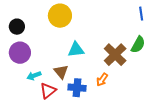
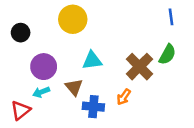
purple circle: (20, 53) -> (44, 67), moved
red triangle: (48, 91) -> (21, 110), moved

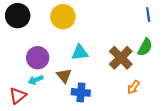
black circle: (21, 33) -> (18, 16), moved, size x1.5
orange arrow: (124, 97) -> (133, 87), moved

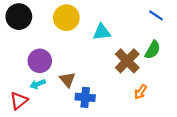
blue line: (148, 15) -> (156, 15), turned -48
cyan triangle: (80, 52) -> (102, 32), moved

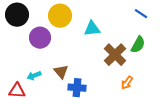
purple circle: (40, 61) -> (40, 38), moved
red triangle: (19, 101) -> (17, 91), turned 42

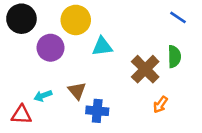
cyan triangle: (92, 29) -> (102, 46), moved
green semicircle: (138, 45) -> (174, 57), turned -30

